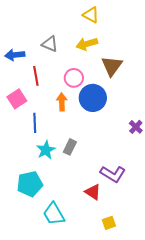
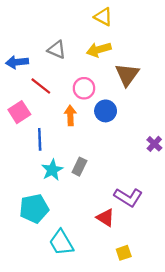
red line: (36, 76) -> (41, 86), turned -42
blue circle: (93, 98) -> (106, 111), size x0.7

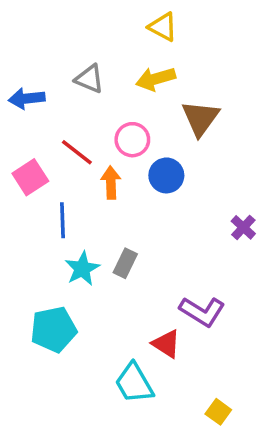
red line: (41, 86) -> (77, 152), moved
cyan trapezoid: (61, 243) -> (134, 383), moved
yellow square: (124, 253) -> (218, 412), moved, turned -35

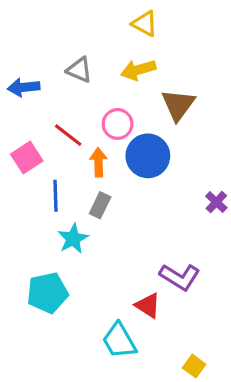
blue circle: (166, 175) -> (148, 156), size x1.4
gray rectangle: (125, 263) -> (100, 205), moved

